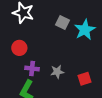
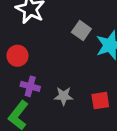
red square: (84, 79) -> (100, 101), moved

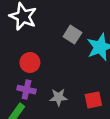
red circle: (17, 56) -> (30, 63), moved

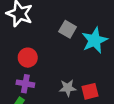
gray star: (58, 97) -> (68, 88), moved

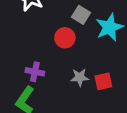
red circle: (28, 58) -> (65, 38), moved

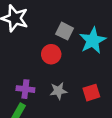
gray star: (80, 77) -> (58, 91), moved

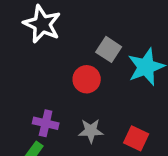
red square: (91, 93) -> (136, 138), turned 36

